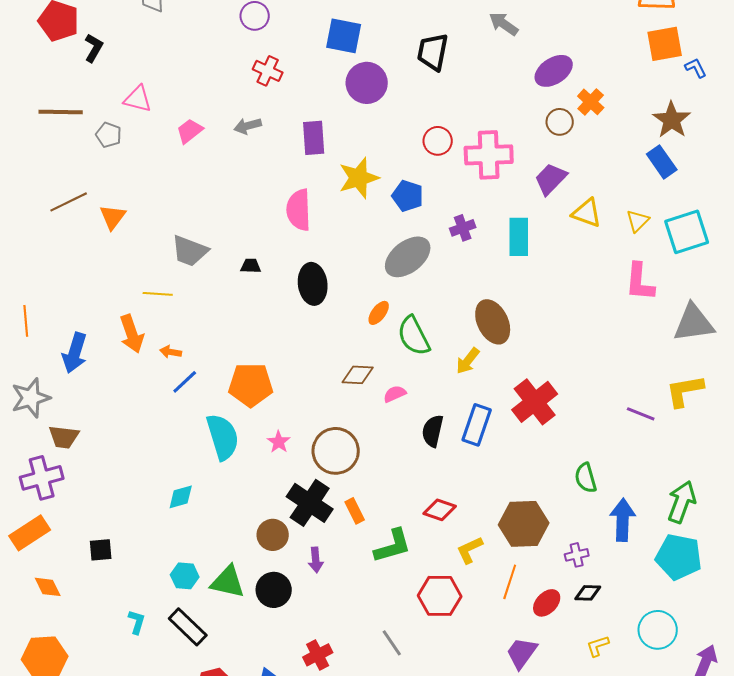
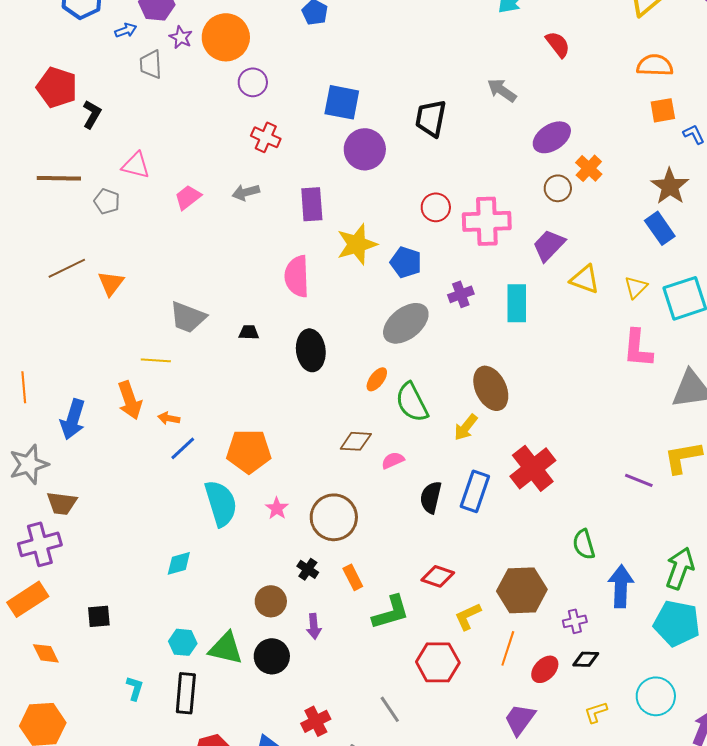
orange square: (665, 44) -> (663, 110), size x0.7
black cross: (310, 503) -> (308, 569), size x0.5
black rectangle: (188, 627) -> (186, 693), turned 51

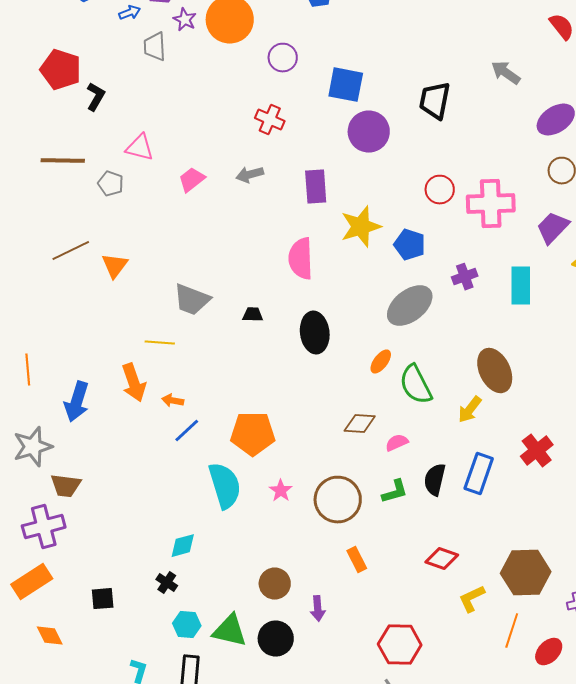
purple circle: (253, 82) -> (283, 58), moved
red cross: (533, 468) -> (537, 451), size x0.7
black cross: (308, 569) -> (167, 583), moved
green L-shape: (391, 612) -> (395, 492), moved, size x0.7
red hexagon: (438, 662) -> (400, 645), moved

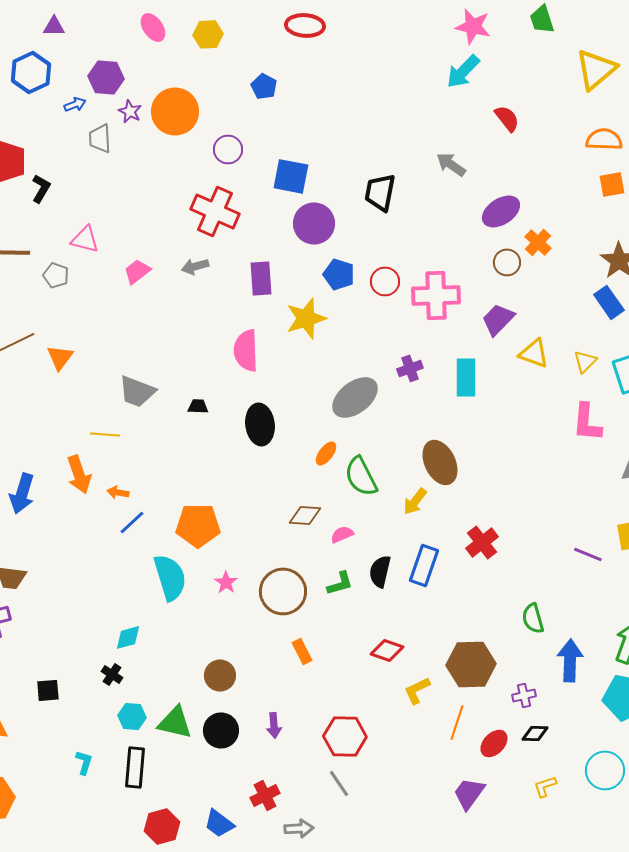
red cross: (270, 120) -> (215, 211), size x1.6
blue pentagon: (410, 245) -> (339, 274), moved
purple arrow: (318, 609) -> (274, 725), moved

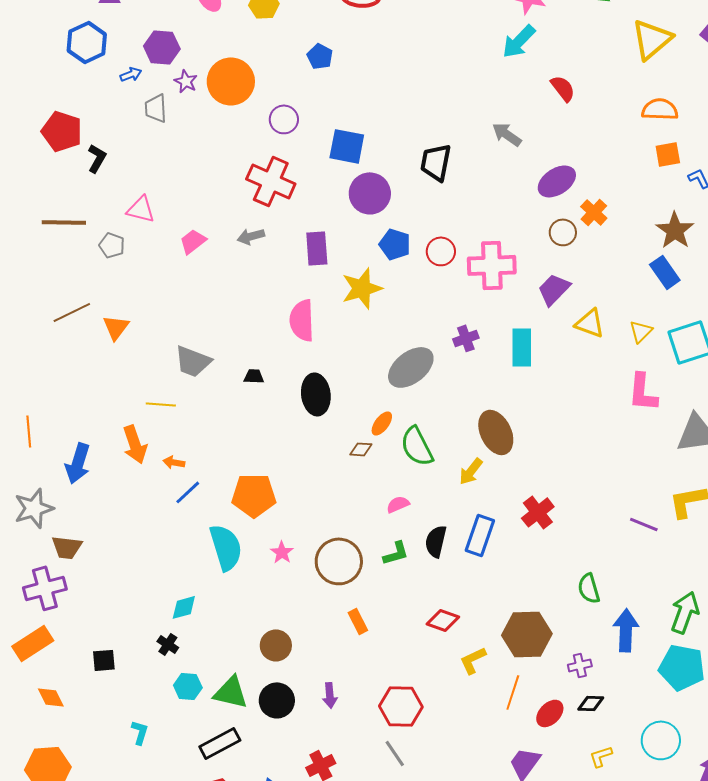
brown diamond: (305, 515) -> (361, 449), moved, size x0.7
black rectangle: (135, 767) -> (220, 743), moved, turned 57

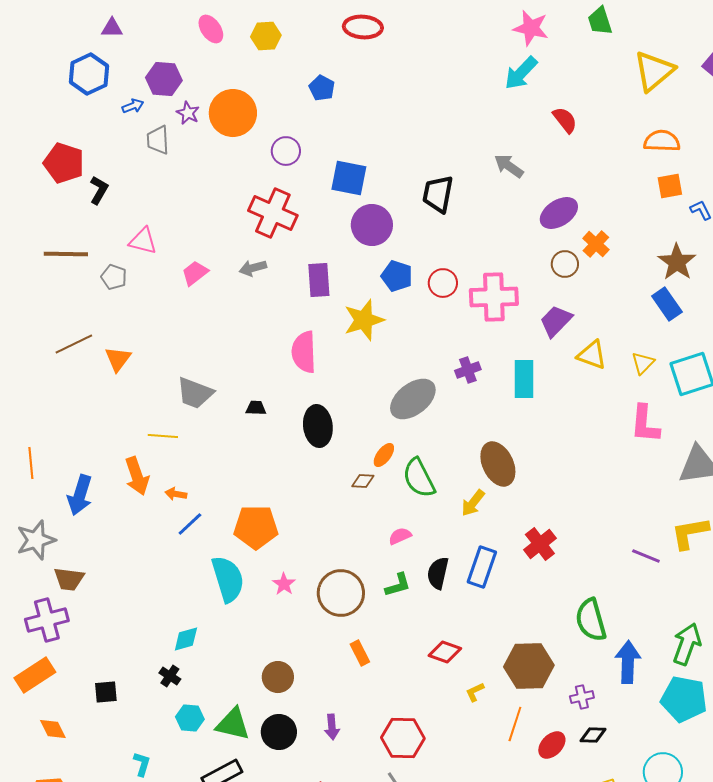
green semicircle: (589, 588) -> (591, 620), size x1.4
yellow L-shape: (473, 660) -> (475, 692), size x0.7

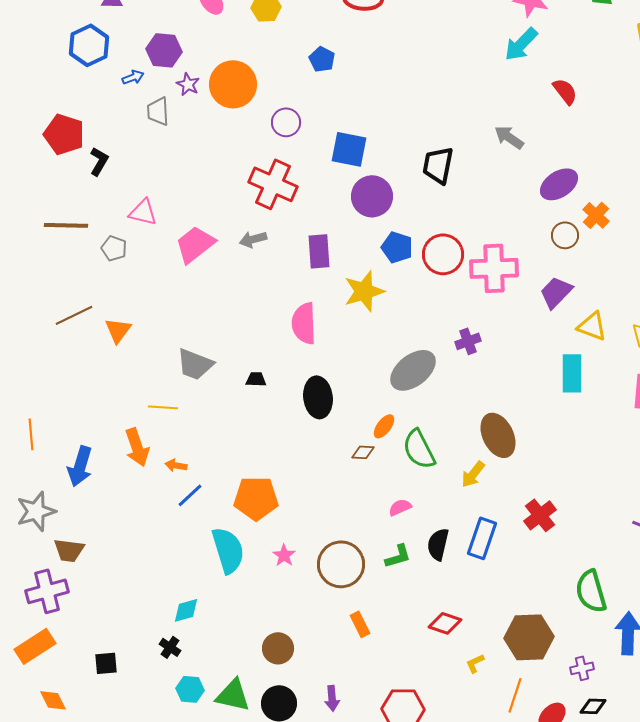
pink trapezoid: (195, 273) -> (195, 244), size x1.5
red circle: (443, 283) -> (443, 254), size x1.4
cyan rectangle: (524, 379) -> (572, 373), moved

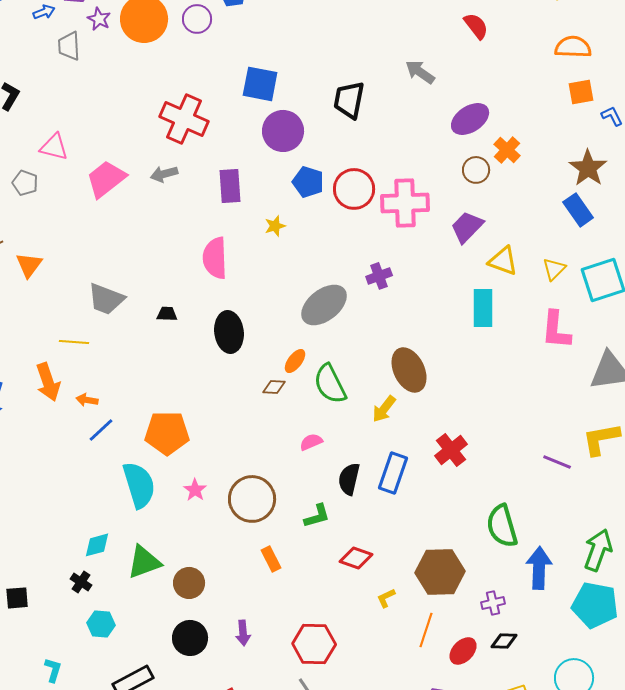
purple circle: (286, 122) -> (197, 19), moved
yellow star: (364, 291) -> (275, 226), size x0.5
green L-shape: (398, 556) -> (317, 516), moved
green triangle: (233, 695) -> (144, 562), moved, turned -33

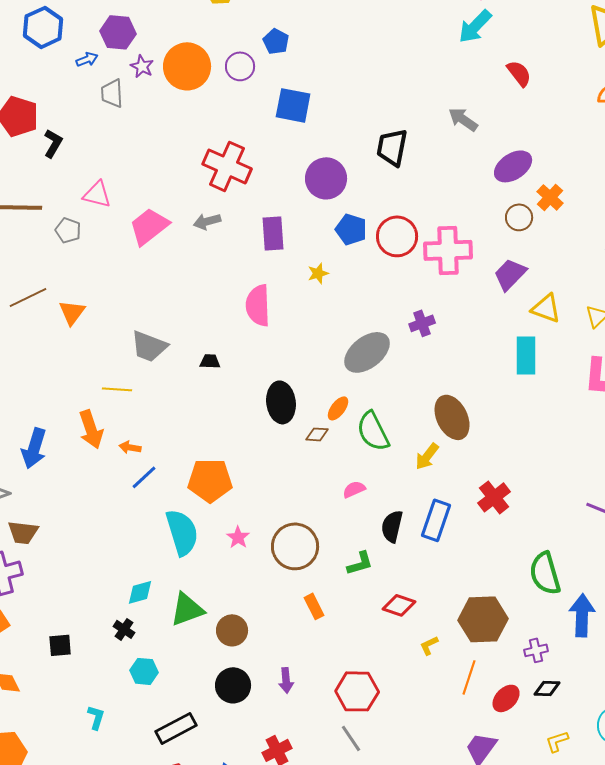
blue square: (260, 84) -> (293, 105), moved
black ellipse: (229, 332) -> (281, 402), moved

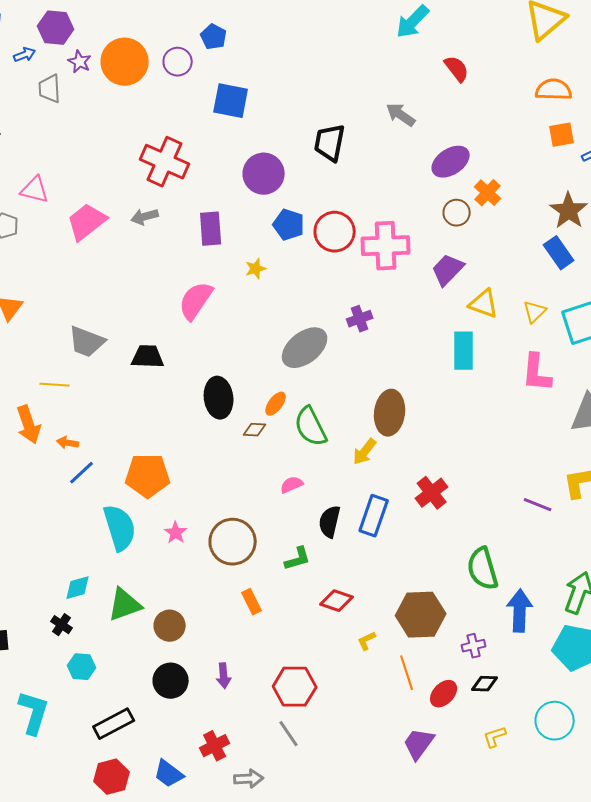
pink semicircle: (258, 305) -> (196, 301), turned 36
black trapezoid: (210, 361) -> (148, 357), size x1.6
brown ellipse: (452, 417) -> (390, 413), turned 33
orange line: (469, 677) -> (407, 673), turned -36
cyan L-shape: (96, 717) -> (34, 713), size x1.8

